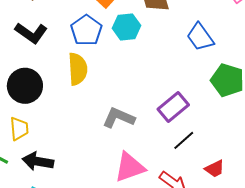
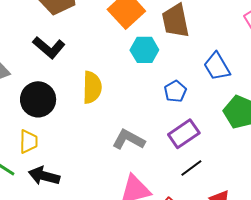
blue pentagon: (86, 30) -> (175, 91), moved, size x0.7

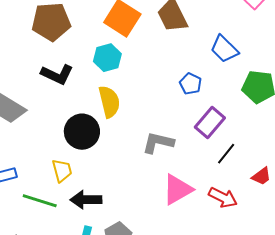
cyan hexagon: (144, 50) -> (107, 58), moved
black circle: (38, 99) -> (82, 132), moved

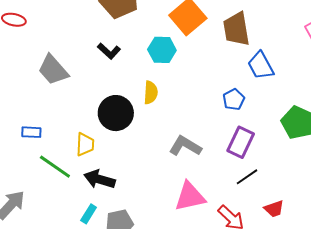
blue trapezoid: (224, 49) -> (261, 66), moved
black L-shape: (57, 74) -> (109, 51), size x0.7
yellow semicircle: (109, 102) -> (151, 93), size x0.7
purple rectangle: (210, 123) -> (241, 142), turned -32

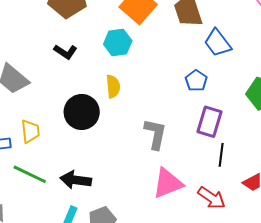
yellow trapezoid: (85, 144) -> (30, 131), moved
gray L-shape: (185, 146) -> (155, 134), turned 80
black line: (247, 177) -> (221, 155), turned -40

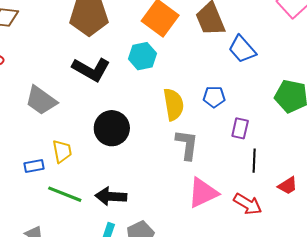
black L-shape: (66, 52) -> (91, 69), size x1.6
blue pentagon: (196, 81) -> (214, 97), moved, turned -30
yellow semicircle: (113, 86) -> (173, 104), moved, size x1.4
purple rectangle: (210, 122) -> (240, 128), size x0.7

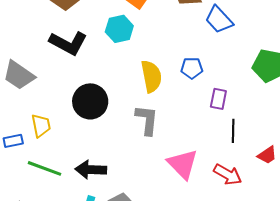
gray L-shape: (187, 145) -> (147, 120), moved
pink triangle: (203, 193) -> (183, 164), turned -48

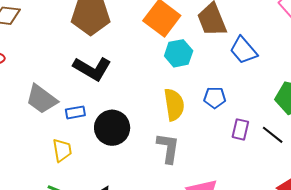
cyan hexagon: (119, 29) -> (179, 53), moved
black line: (233, 131) -> (273, 135), moved, turned -55
blue rectangle: (13, 141) -> (75, 112), moved

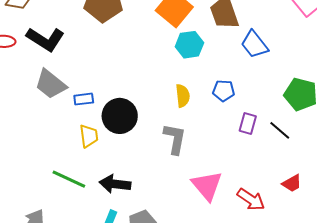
black L-shape: (92, 69) -> (45, 39), moved
yellow semicircle: (174, 105) -> (183, 96), size x0.7
yellow trapezoid: (62, 150) -> (89, 136), moved

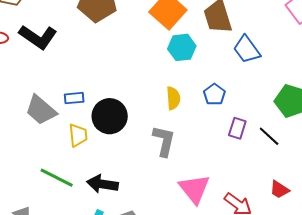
gray trapezoid: (51, 84) -> (41, 110), moved
blue pentagon: (224, 91) -> (214, 94), turned 30
red trapezoid: (292, 183) -> (279, 190), turned 60

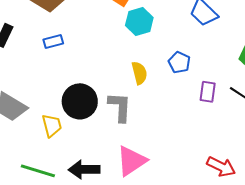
blue rectangle: (74, 98) -> (53, 42), moved
gray L-shape: (164, 141) -> (120, 107), moved
pink triangle: (194, 189) -> (131, 161), moved, turned 44

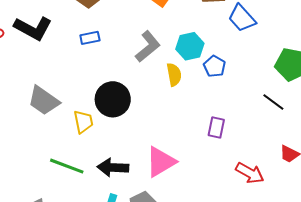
cyan hexagon: (139, 21) -> (190, 46), moved
purple rectangle: (208, 92) -> (216, 127), moved
gray L-shape: (120, 107) -> (148, 46), moved, turned 44

